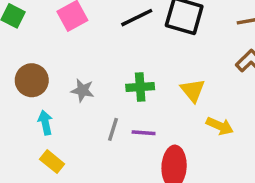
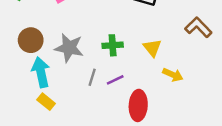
gray star: (83, 90) -> (69, 48), size x1.6
cyan arrow: (45, 123) -> (41, 72), size x1.6
purple line: (144, 133) -> (115, 80), turned -30

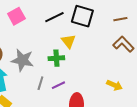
yellow triangle: (152, 48) -> (68, 41), moved
yellow arrow: (173, 75) -> (114, 85), moved

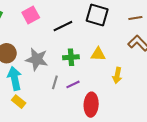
black line: (54, 17) -> (63, 26), moved
yellow triangle: (68, 41) -> (98, 54), moved, turned -49
yellow arrow: (114, 85) -> (117, 75), moved, turned 77

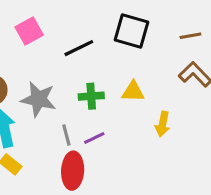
gray line: (55, 82) -> (66, 135), turned -32
red ellipse: (91, 105) -> (73, 171), moved

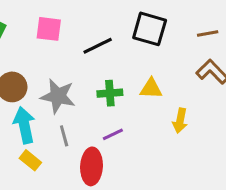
pink square: (29, 31) -> (49, 29), turned 36
gray line: (66, 135) -> (64, 136), moved

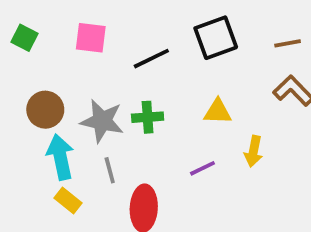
black square: (150, 29) -> (216, 38), turned -36
green cross: (110, 93) -> (148, 117), moved
purple line: (113, 134) -> (202, 168), moved

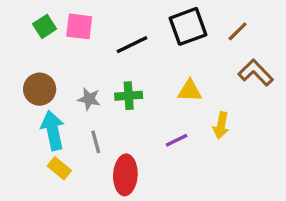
green square: (24, 38) -> (45, 26), moved, turned 30
brown line: (288, 43) -> (238, 31), moved, turned -35
gray star: (102, 121) -> (89, 99), size x0.6

